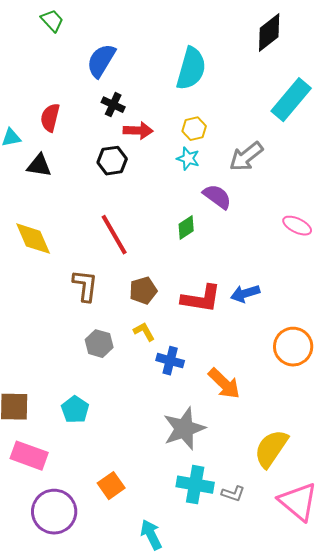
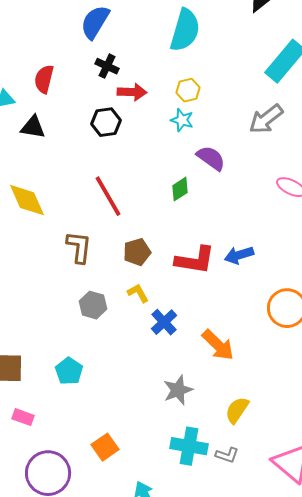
gray arrow: (246, 157) -> (266, 119), moved
blue cross: (170, 361) -> (164, 322), turned 32
gray star: (184, 429) -> (178, 390), size x0.7
yellow semicircle: (271, 449) -> (237, 410), moved, size x0.7
pink rectangle: (29, 456) -> (23, 417), size x0.6

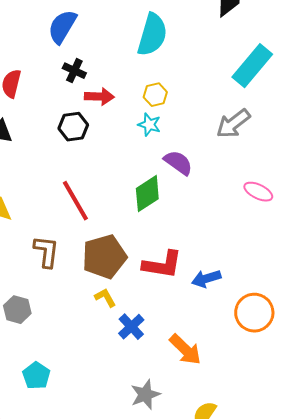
green diamond: (180, 189) -> (147, 194), size x1.5
brown pentagon: (137, 252) -> (104, 257), size x1.6
blue arrow: (239, 255) -> (206, 279), moved
gray hexagon: (93, 305) -> (17, 310), moved

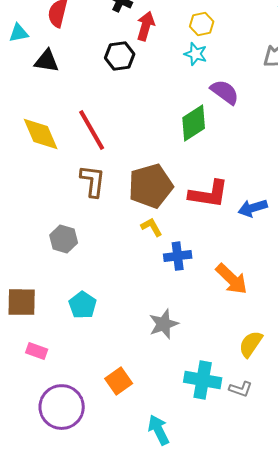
red arrow: (99, 97) -> (146, 26), turned -76
red line: (75, 201) -> (92, 130), moved
blue cross: (131, 327) -> (178, 256), turned 36
gray star: (145, 395) -> (164, 324), moved

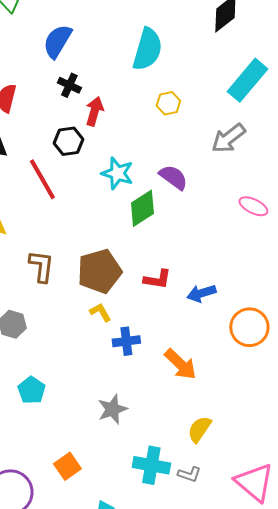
yellow hexagon: (202, 24) -> (168, 103), moved
cyan star: (196, 54) -> (117, 173), moved, size x1.4
red line: (92, 130) -> (42, 179), moved
red L-shape: (209, 194) -> (157, 279), size x0.7

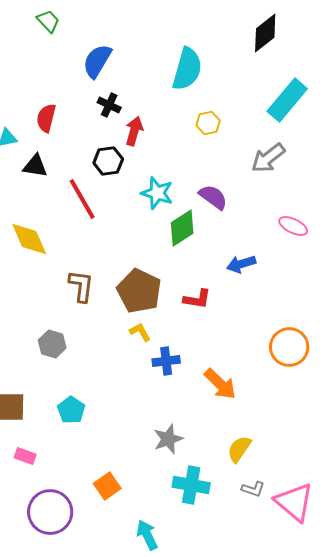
brown pentagon: (99, 271) -> (139, 291), turned -30
blue arrow: (201, 293) -> (241, 264), moved
gray star: (112, 409) -> (168, 439), moved
gray L-shape: (189, 474) -> (253, 489), moved

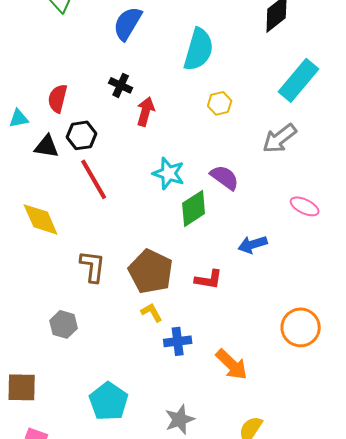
blue semicircle: (97, 61) -> (128, 23), moved
black hexagon: (108, 161) -> (82, 135), moved
cyan pentagon: (71, 410) -> (109, 401), moved, size x1.4

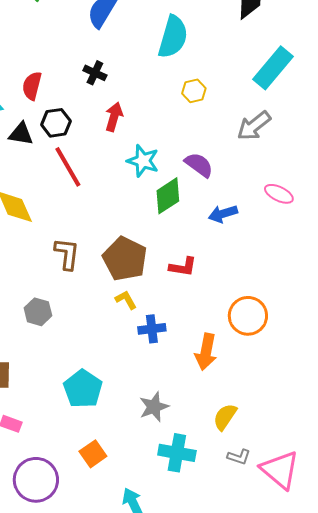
red arrow: (146, 111) -> (114, 117), moved
blue arrow: (253, 244) -> (223, 214), moved
orange circle: (301, 327) -> (248, 316), moved
orange arrow: (232, 364) -> (206, 352), turned 57

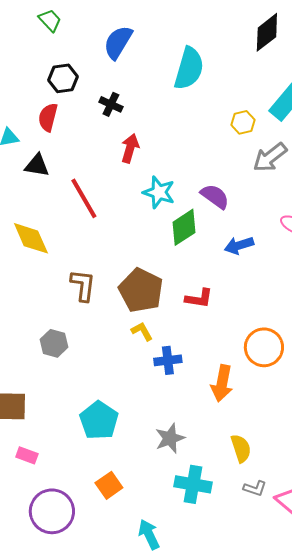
yellow hexagon: (194, 91) -> (243, 122), moved
black hexagon: (56, 123) -> (63, 78), moved
yellow semicircle: (225, 417) -> (241, 448), turned 128

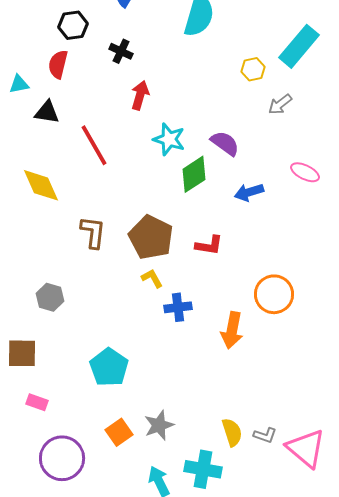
gray arrow: (270, 157) -> (280, 104), size x0.7
gray hexagon: (54, 343) -> (50, 297), moved
gray star: (170, 438) -> (159, 425), moved
yellow semicircle: (241, 448) -> (232, 432), moved
cyan cross: (193, 484) -> (203, 469), moved

